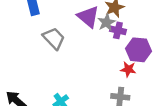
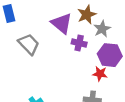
gray star: (106, 22) -> (102, 29), moved
purple cross: (118, 30) -> (79, 43), moved

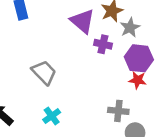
gray trapezoid: (29, 44) -> (44, 72), moved
red star: (100, 74) -> (138, 80), moved

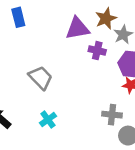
purple triangle: (82, 21) -> (78, 28), turned -50

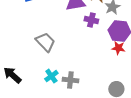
gray cross: (112, 115) -> (70, 80), moved

